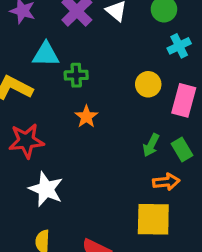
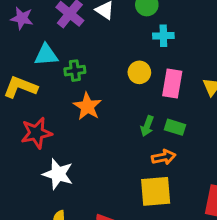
cyan cross: (179, 46) -> (163, 36), turned 30
orange star: (86, 117) -> (87, 106), size x1.4
green rectangle: (182, 150) -> (175, 127), turned -36

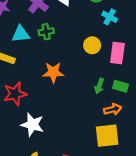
cyan cross: (163, 36) -> (110, 17), turned 32
green cross: (75, 71) -> (46, 32), moved
orange star: (87, 106) -> (53, 72), turned -30

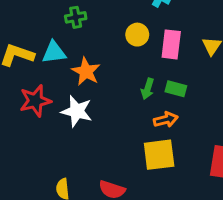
cyan triangle: (21, 34) -> (54, 52), moved
orange star: (53, 72) -> (86, 71), turned 30
white star: (32, 125) -> (77, 111), moved

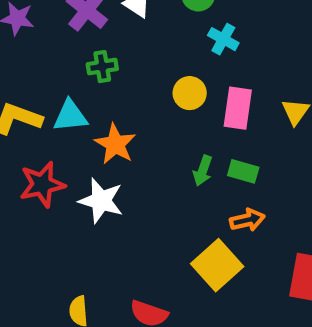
orange arrow: (166, 120) -> (247, 220), moved
yellow square: (159, 155) -> (217, 265), turned -36

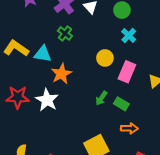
green cross: (102, 67) -> (65, 33), turned 32
red star: (42, 184) -> (18, 97), moved
orange arrow: (247, 220) -> (129, 128), moved

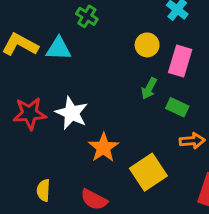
orange star: (61, 74) -> (103, 148), moved
green arrow: (101, 98) -> (149, 88), moved

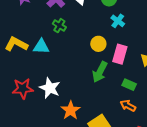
green arrow: (149, 88) -> (100, 72), size x1.5
green rectangle: (177, 107) -> (129, 85), moved
orange arrow: (192, 141) -> (128, 106), turned -147

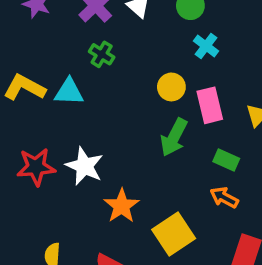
pink rectangle: (120, 54) -> (210, 105), turned -30

